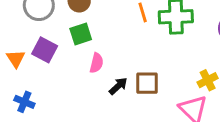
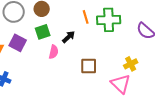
black arrow: (118, 86) -> (69, 37), moved

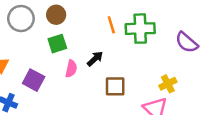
black arrow: (69, 37) -> (95, 59), moved
purple square: (18, 43) -> (34, 80), moved

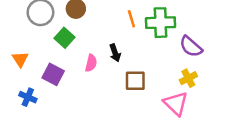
purple semicircle: (187, 42) -> (191, 47), moved
green square: (57, 44) -> (64, 38), moved, turned -30
black arrow: (95, 59) -> (115, 53), turned 114

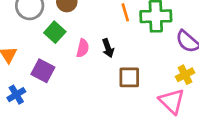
pink semicircle: (91, 63) -> (83, 48), moved
blue cross: (28, 97) -> (16, 95), turned 36

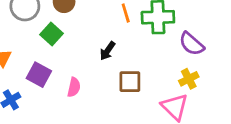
pink semicircle: (83, 48) -> (74, 87), moved
black arrow: (108, 48) -> (108, 51), turned 54

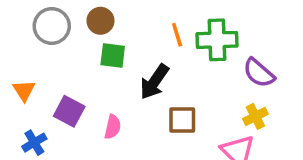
green square: (51, 34) -> (113, 56), moved, turned -35
black arrow: (108, 51) -> (154, 82), size x1.5

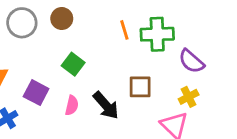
green square: (113, 56) -> (73, 64), moved, turned 30
black arrow: (154, 82) -> (106, 105), moved, turned -76
brown square: (182, 120) -> (140, 87), moved

